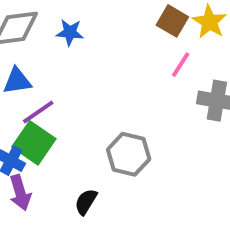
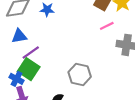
pink line: (181, 65) -> (107, 26), turned 32

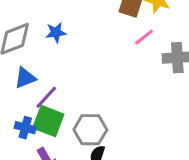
gray hexagon: (80, 74) -> (90, 130), moved
blue cross: (17, 79) -> (25, 128), moved

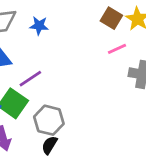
purple line: (46, 97) -> (30, 79), moved

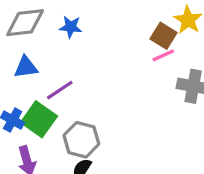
brown square: (111, 18) -> (163, 36), moved

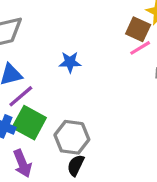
blue star: (71, 27) -> (70, 62), moved
purple line: (60, 90) -> (21, 96), moved

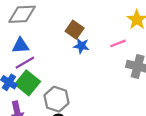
brown square: (138, 29) -> (75, 30), moved
blue star: (70, 62) -> (81, 46), moved

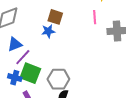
pink line: (118, 43) -> (95, 17), turned -56
blue star: (81, 46) -> (48, 31), moved

